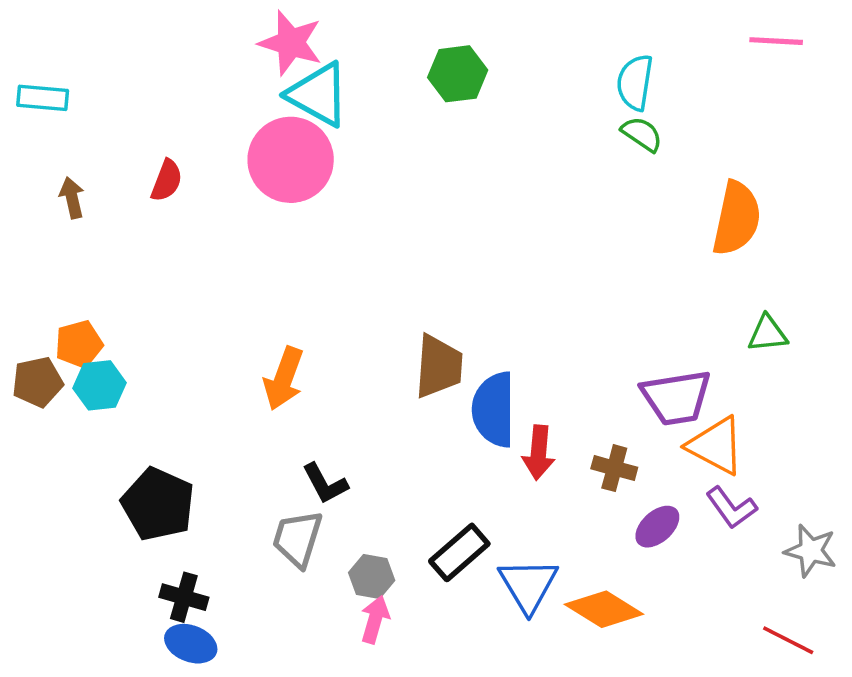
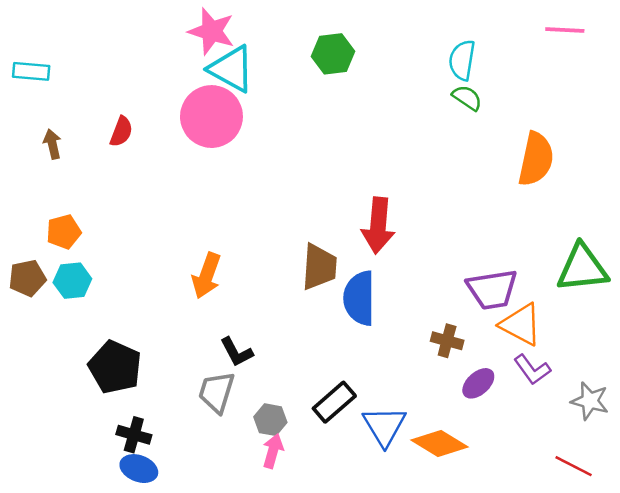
green triangle: (768, 334) -> (582, 268), moved, size x1.8
orange pentagon: (79, 344) -> (64, 232), moved
red arrow: (539, 453) -> (378, 226), moved, size x1.4

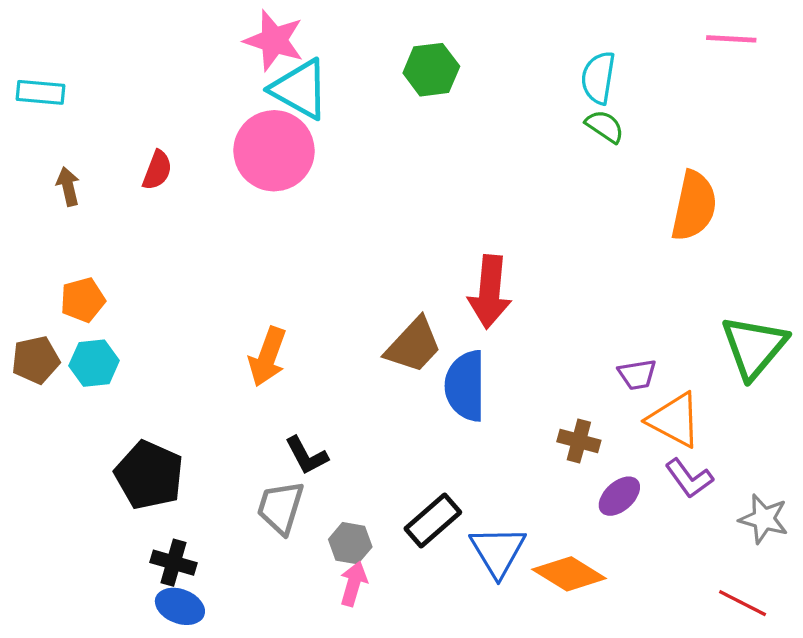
brown trapezoid: (319, 267) -> (413, 345), turned 39
green triangle: (582, 268) -> (754, 347), turned -44
purple trapezoid: (492, 289) -> (637, 375), size x0.6

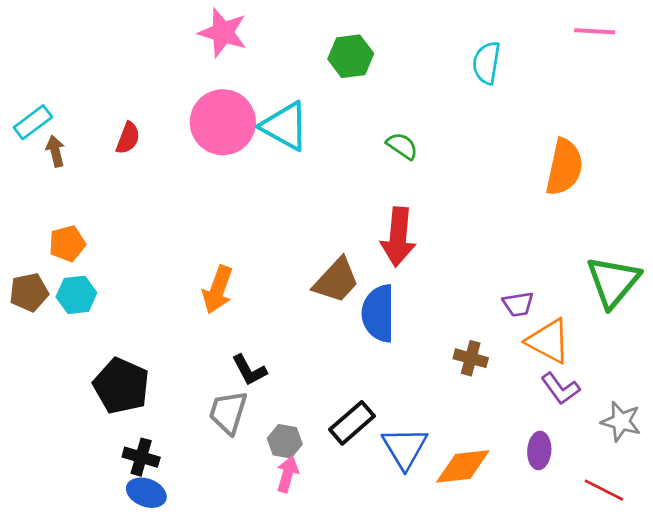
cyan triangle: (300, 89) -> (285, 126), moved
cyan rectangle: (41, 92) -> (33, 122), moved, turned -42
green semicircle: (605, 126) -> (402, 146), moved
purple ellipse: (619, 496) -> (539, 450), moved, turned -44
orange diamond: (569, 574) -> (463, 466), turned -38

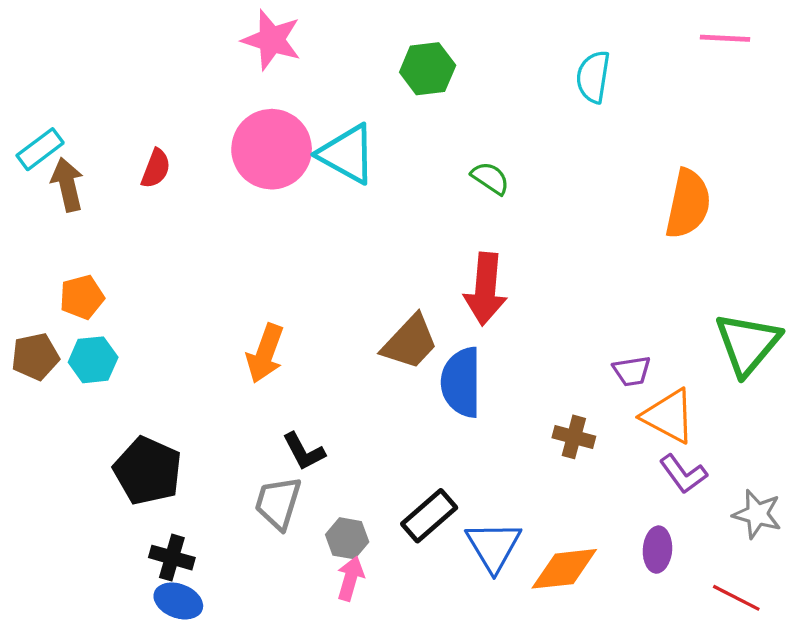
brown arrow: (55, 151) -> (67, 185), size x1.4

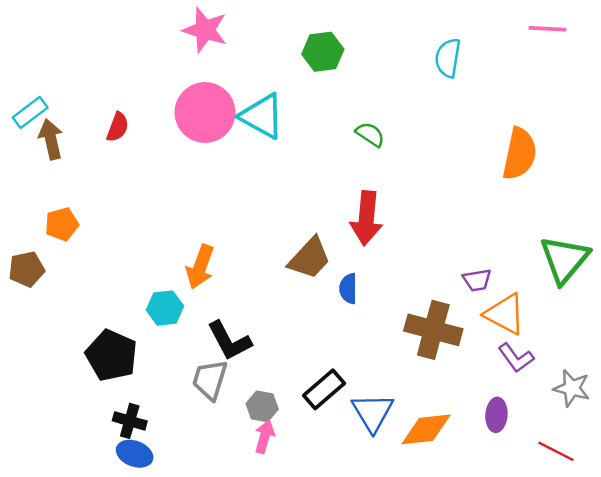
cyan hexagon: (93, 360) -> (165, 308), moved
blue semicircle: (461, 382) -> (348, 289), size x0.6
brown cross: (574, 437) -> (433, 330), size x1.8
black L-shape: (304, 451) -> (229, 341), size x1.4

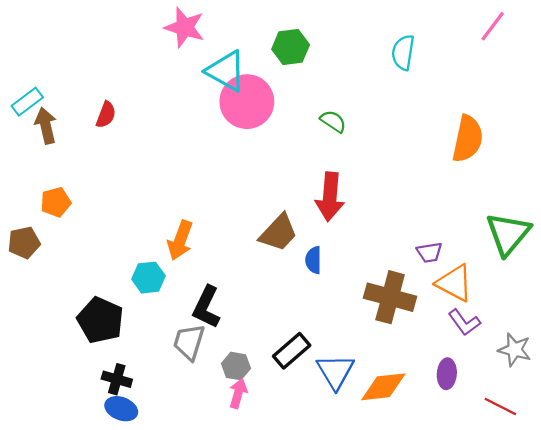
pink line: (547, 29) -> (493, 26), turned -56
pink circle: (205, 113) -> (247, 102), moved
cyan triangle: (262, 116) -> (226, 71), moved
black L-shape: (229, 341) -> (206, 307), turned 54

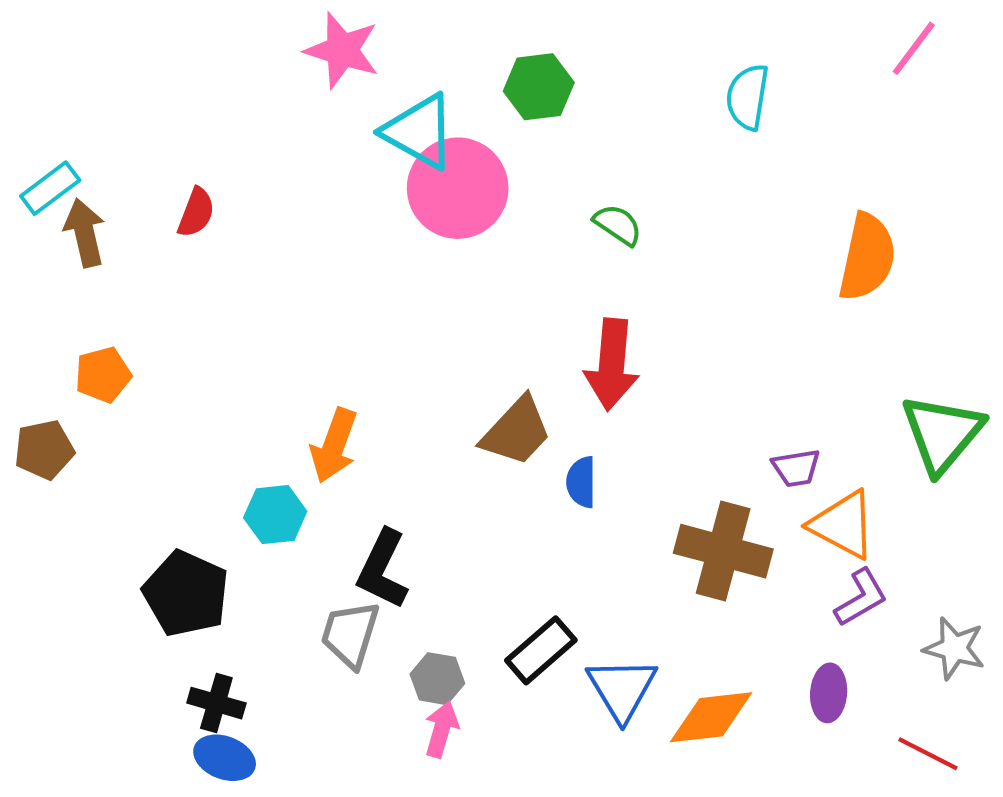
purple L-shape: (464, 322) -> (861, 598), turned -84

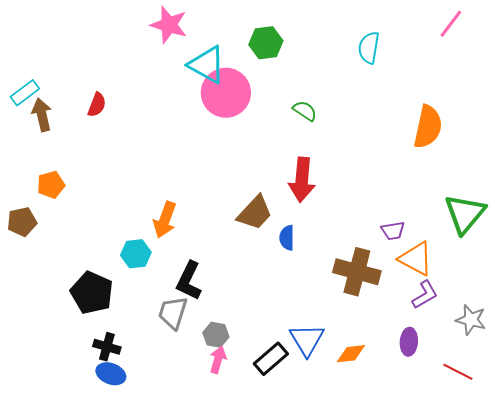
black rectangle: (541, 650) -> (271, 359), moved
orange diamond: (711, 717) -> (351, 354), size x0.7

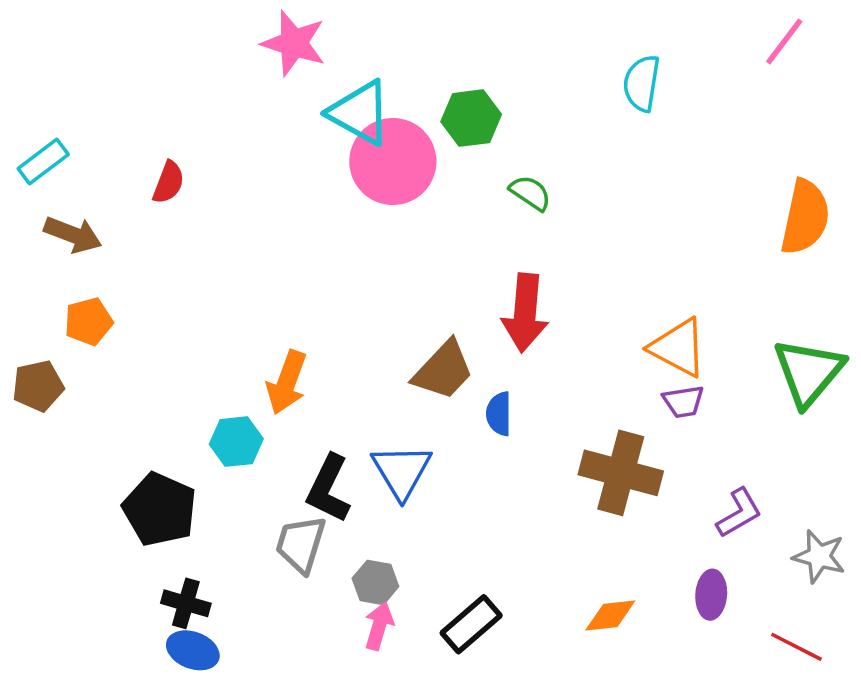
green hexagon: (266, 43) -> (471, 118), moved
brown arrow: (42, 115) -> (73, 235), moved, turned 124
orange semicircle: (428, 127) -> (805, 217), moved
orange triangle: (416, 259) -> (678, 348), moved
blue triangle: (307, 340) -> (402, 471), moved

